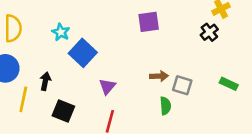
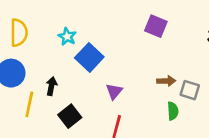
purple square: (149, 22) -> (156, 26), turned 30
black square: (63, 111) -> (70, 116), turned 30

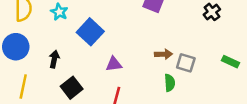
cyan star: (67, 37) -> (59, 12), moved
purple triangle: (114, 91) -> (114, 64), turned 42
yellow line: (29, 104) -> (23, 86), moved

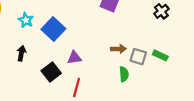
cyan star: (59, 12) -> (26, 20), moved
green rectangle: (231, 62) -> (160, 55), moved
black square: (72, 88) -> (51, 72), moved

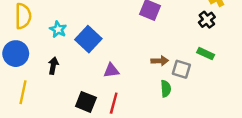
green rectangle: (160, 55) -> (206, 54), moved
black square: (51, 72) -> (86, 102), moved, turned -30

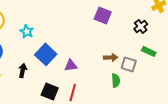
black cross: (207, 20) -> (141, 26), moved
blue square: (88, 39) -> (46, 54), moved
black arrow: (53, 66) -> (23, 70), moved

